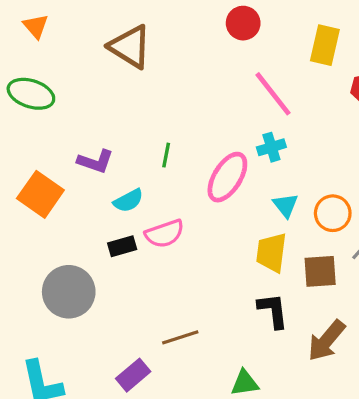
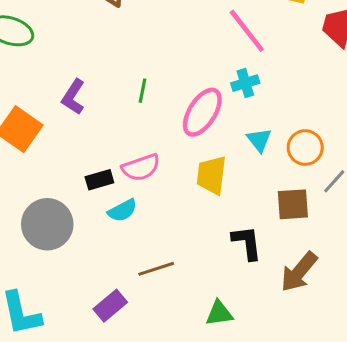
purple L-shape: (95, 161) -> (73, 97), turned 104
cyan semicircle: (128, 201) -> (122, 210), moved
yellow trapezoid: (271, 253) -> (212, 175), moved

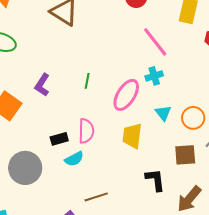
pink semicircle: (141, 167) -> (86, 131), turned -70

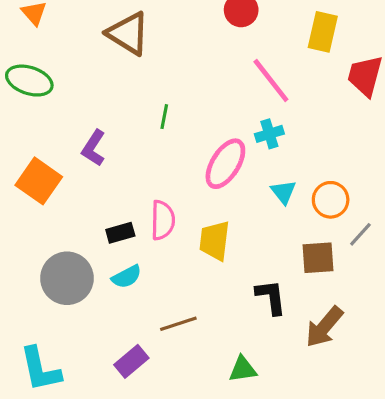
green line: (87, 81) -> (164, 117), moved
yellow trapezoid: (132, 136) -> (214, 241), moved
cyan semicircle: (74, 159) -> (127, 277), moved

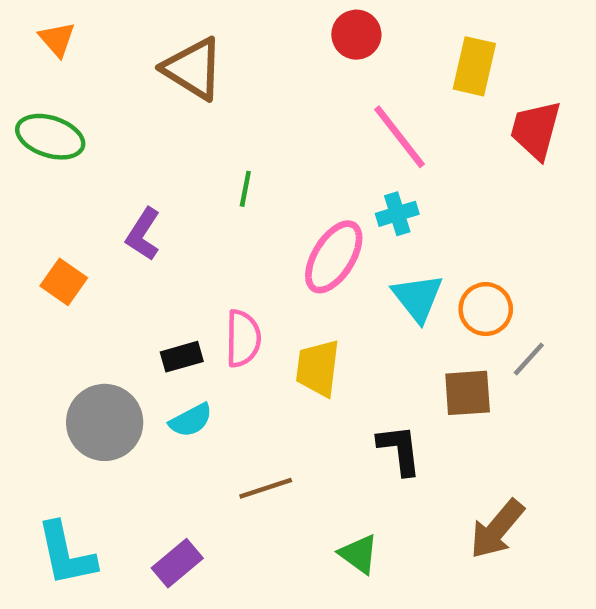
orange square: (39, 181) -> (64, 282), size x0.7
cyan triangle: (284, 192) -> (418, 298), size x1.4
brown arrow: (324, 327) -> (497, 529), moved
purple rectangle: (131, 361) -> (177, 563), moved
green triangle: (243, 369) -> (359, 554), turned 44

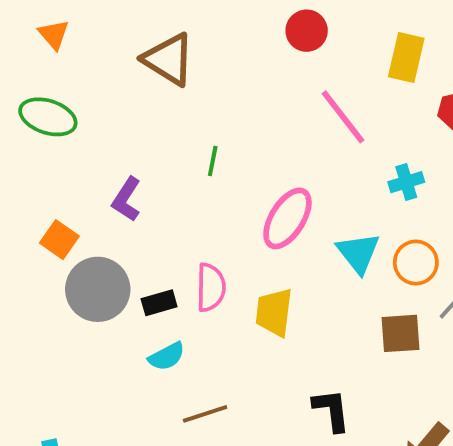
cyan cross: (397, 214) -> (406, 182), moved
gray circle: (105, 422) -> (98, 289), moved
black L-shape: (400, 450) -> (332, 410), moved
brown line: (266, 488) -> (205, 414), moved

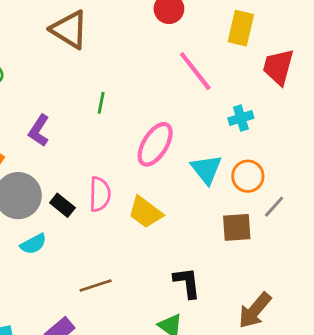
black rectangle: (159, 303) -> (62, 205), turned 55
yellow trapezoid: (274, 312) -> (145, 212), turned -60
cyan semicircle: (167, 356) -> (33, 244), moved

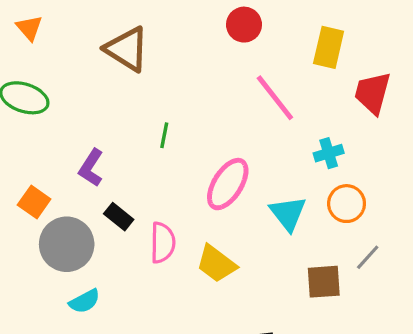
orange circle: (248, 176) -> (347, 204), moved
black rectangle: (62, 205) -> (119, 217), moved

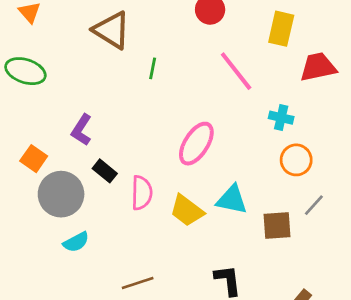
red trapezoid: (373, 93) -> (318, 67), turned 63
green line: (164, 135) -> (153, 68), moved
cyan cross: (329, 153) -> (281, 118), turned 30
cyan triangle: (288, 213) -> (232, 200), moved, turned -40

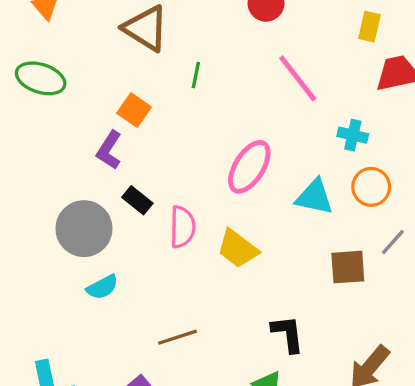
yellow rectangle: (281, 29) -> (370, 27), moved, size x0.7
orange square: (34, 159) -> (134, 110), moved
cyan triangle: (232, 200) -> (314, 197), moved

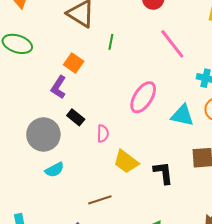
pink semicircle: (183, 227) -> (103, 133), size x0.7
yellow trapezoid: (238, 249) -> (126, 162), moved
black L-shape: (288, 334) -> (163, 173), moved

